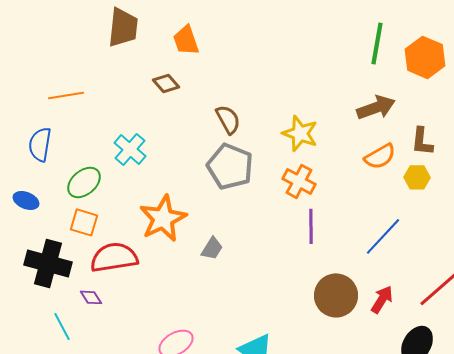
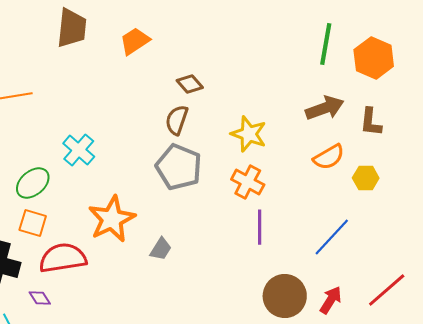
orange trapezoid: (186, 40) -> (135, 41), turned 76
brown diamond: (166, 83) -> (190, 84), moved
brown semicircle: (228, 119) -> (177, 120), turned -132
brown L-shape: (422, 141) -> (371, 122), moved

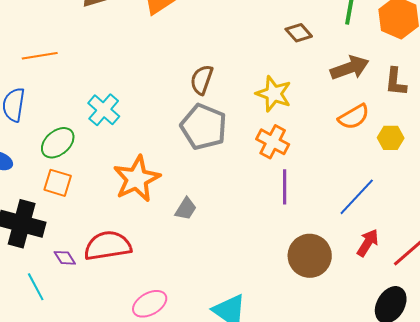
brown diamond: (190, 84) -> (299, 33), moved
red semicircle: (63, 258) -> (108, 246), moved
red arrow: (331, 300) -> (368, 243), moved

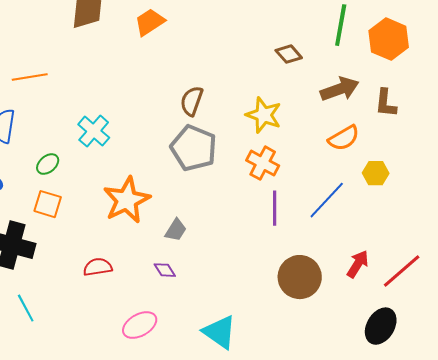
yellow hexagon: (391, 138) -> (376, 173), moved
green ellipse: (58, 143) -> (48, 164), size x0.7
blue line: (357, 197) -> (327, 200), moved
red semicircle: (108, 246) -> (98, 267), size x0.6
purple diamond: (65, 258) -> (165, 270), moved

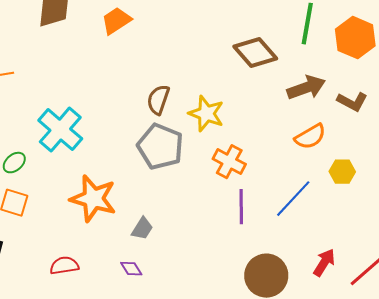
brown diamond: (289, 54) -> (255, 53), size x1.6
brown L-shape: (386, 103) -> (352, 102), turned -68
yellow star: (264, 115) -> (206, 114), moved
cyan cross: (94, 131) -> (60, 130), size x1.4
orange star: (127, 200) -> (93, 199), turned -30

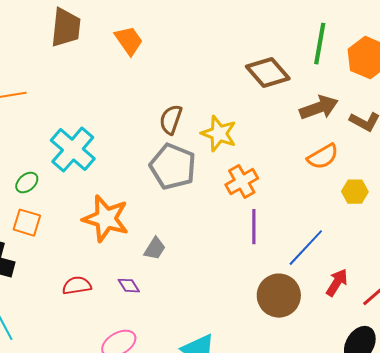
orange trapezoid: (116, 21) -> (129, 41), turned 88
orange cross: (229, 162) -> (242, 182), turned 32
blue line: (293, 199) -> (306, 248), moved
purple diamond: (131, 269) -> (129, 286), moved

